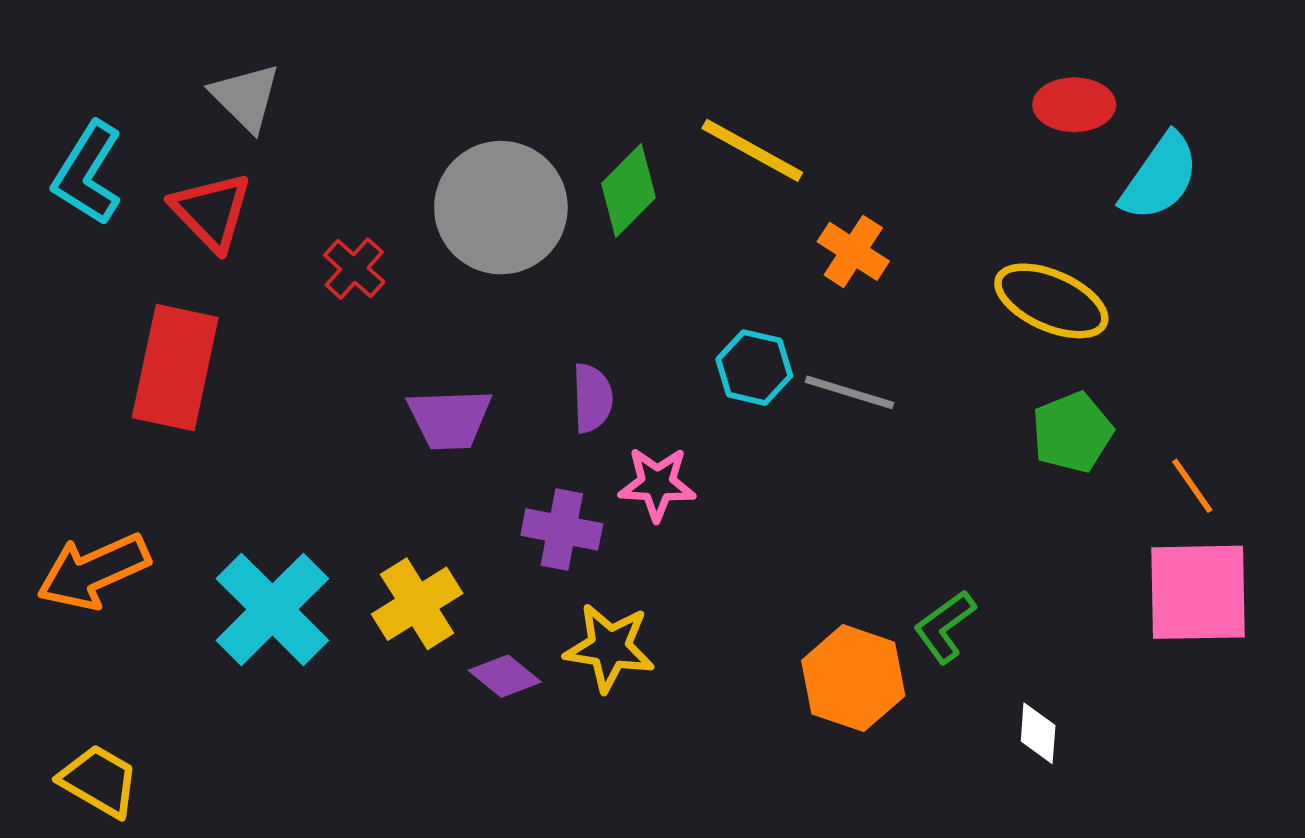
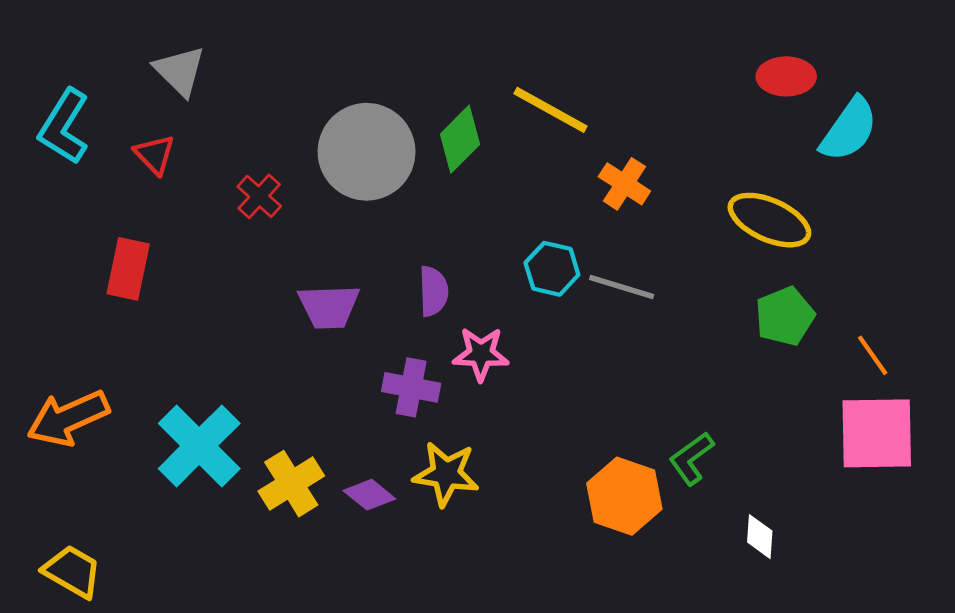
red triangle: (211, 211) -> (155, 155), size x0.7
red rectangle: (175, 368) -> (128, 269), size x0.7
yellow cross: (417, 604) -> (291, 484), moved

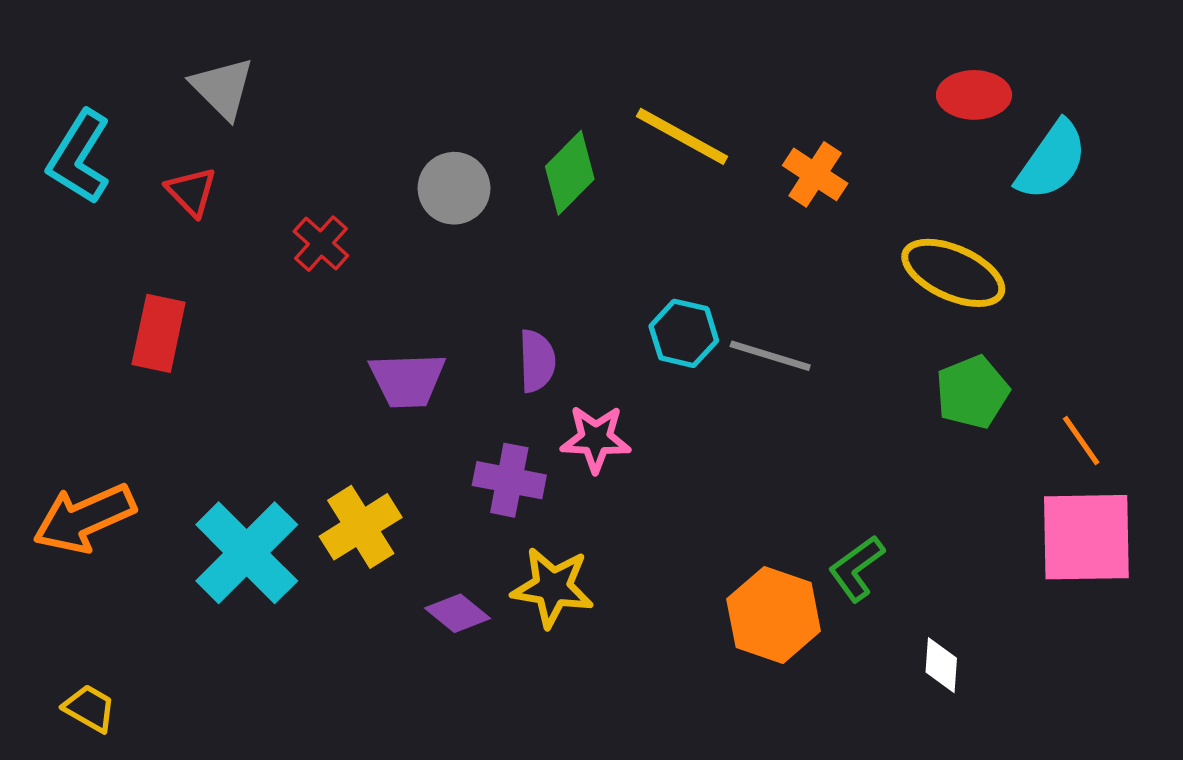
gray circle: (367, 152) -> (454, 188), size x0.6
orange cross: (624, 184) -> (815, 174), moved
yellow cross: (291, 484) -> (361, 527), moved
yellow trapezoid: (72, 571) -> (89, 708), size x0.7

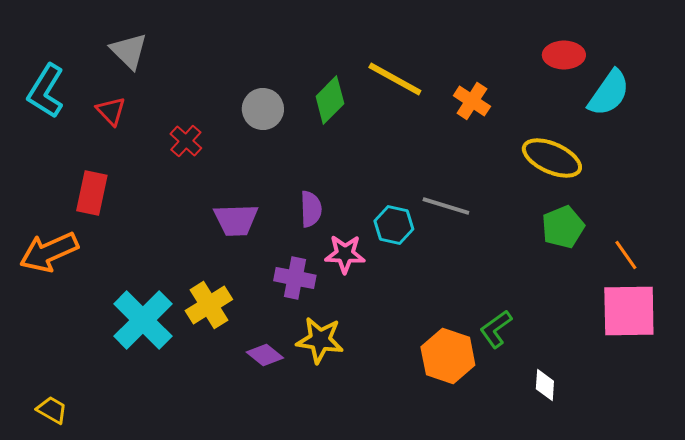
cyan hexagon: (684, 333) -> (394, 225), moved
orange arrow: (84, 518) -> (49, 252), moved

